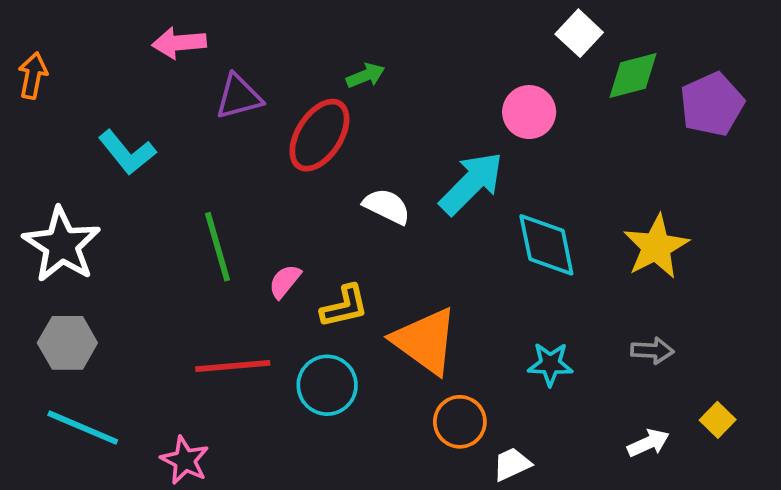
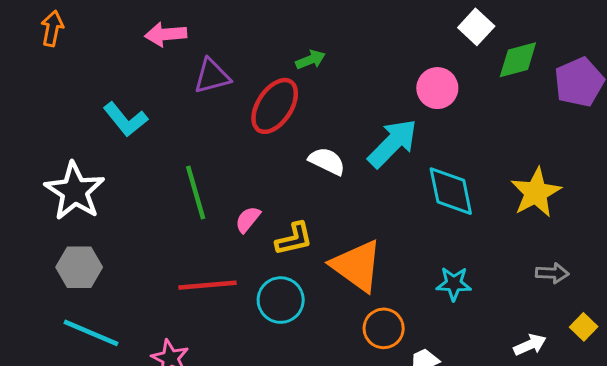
orange arrow: (33, 75) -> (52, 28), moved
gray arrow: (652, 351) -> (552, 273), moved

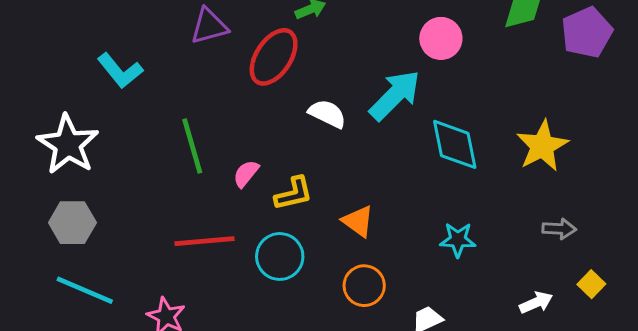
orange triangle: (357, 266) -> (358, 221), size x0.6
orange circle: (384, 328) -> (364, 286), moved

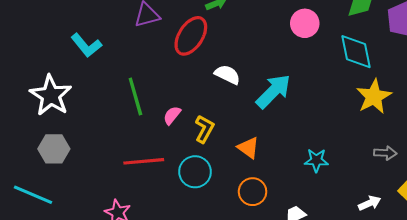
cyan arrow: (395, 95) -> (273, 91), moved
cyan diamond: (455, 144) -> (356, 52), moved
yellow L-shape: (294, 194) -> (204, 129), turned -48
cyan line: (85, 290) -> (33, 195), moved

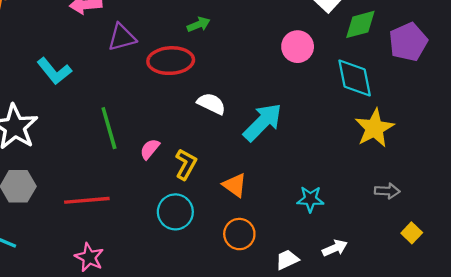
red ellipse: (191, 36) -> (171, 61), turned 54
red line: (144, 161) -> (87, 200), moved
white arrow: (370, 203) -> (335, 248), moved

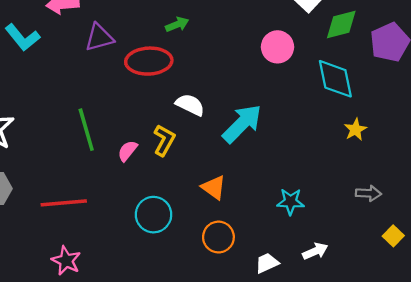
cyan L-shape: (54, 71) -> (22, 37), moved
yellow star: (374, 128) -> (355, 130), size x0.6
yellow L-shape: (186, 164) -> (164, 140), moved

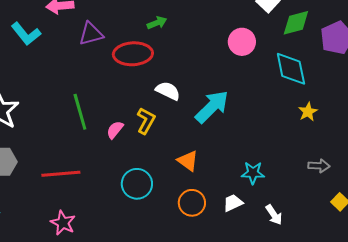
white arrow: (315, 251) -> (274, 215), turned 80
white trapezoid: (267, 263) -> (233, 203), moved

